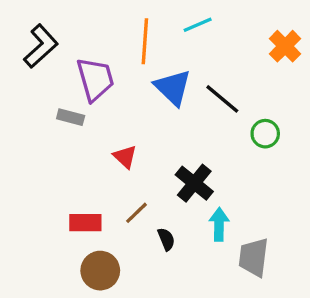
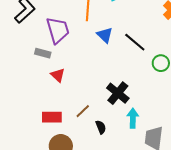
blue triangle: (173, 87) -> (105, 35), size x0.7
red triangle: (125, 157) -> (58, 75), moved

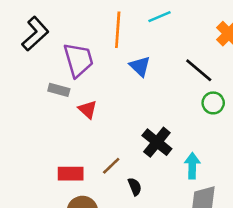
black line: (135, 42) -> (199, 70), moved
red triangle: (58, 75) -> (88, 109), moved
cyan arrow: (133, 118) -> (192, 166), moved

